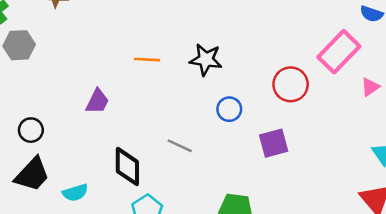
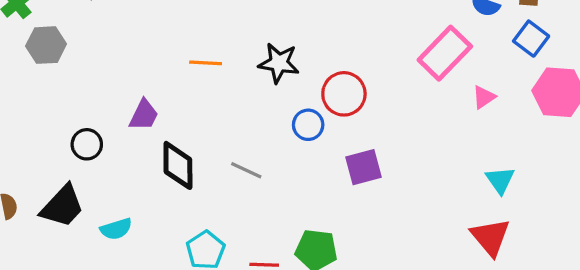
red circle: (291, 84) -> (344, 94), moved
black circle: (31, 130) -> (87, 144), moved
black diamond: (127, 167) -> (178, 165), moved

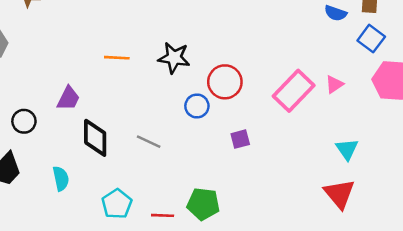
pink rectangle: (445, 53) -> (294, 91), moved
purple square: (363, 167) -> (240, 139), size x0.7
cyan semicircle: (116, 229) -> (61, 179), moved, turned -85

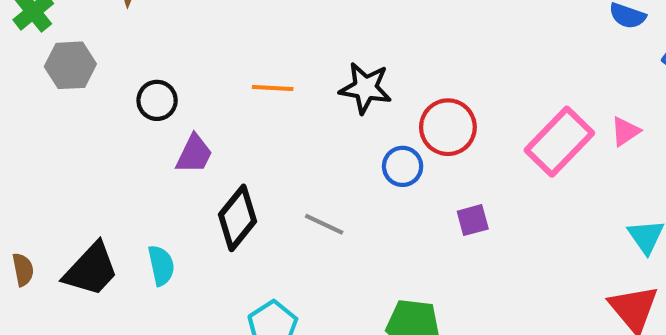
black circle: (24, 121) -> (157, 100), moved
black diamond: (95, 138) -> (237, 218), turned 39
cyan semicircle: (61, 179) -> (161, 265), moved

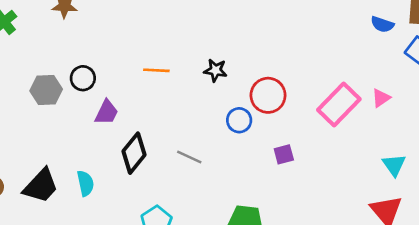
gray hexagon: (70, 65) -> (46, 90), moved
black star: (365, 88) -> (215, 70), size x0.7

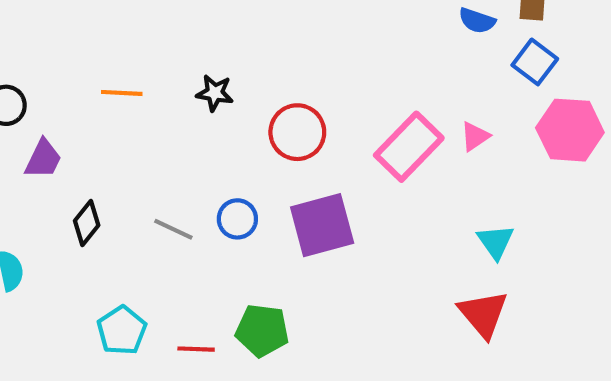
blue circle: (239, 120) -> (237, 219), moved
black diamond: (134, 153) -> (87, 223), size x0.7
purple square: (284, 154) -> (322, 225), size x2.0

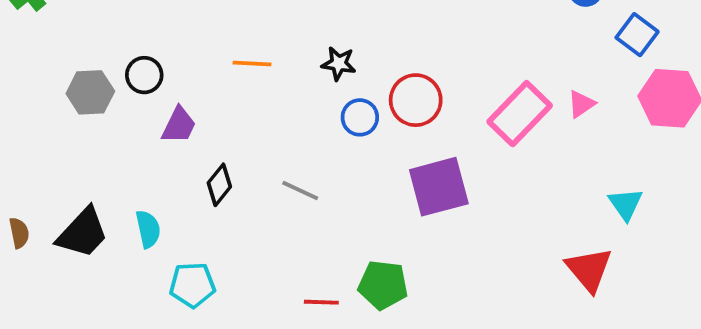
blue circle: (237, 219) -> (360, 117), moved
cyan triangle: (496, 242) -> (626, 204), moved
cyan pentagon: (122, 330) -> (192, 285), moved, turned 30

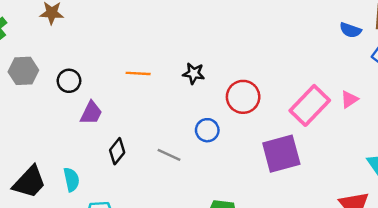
gray hexagon: (90, 92) -> (23, 71), moved
blue circle: (360, 117) -> (207, 130), moved
purple square: (439, 187) -> (281, 154), moved

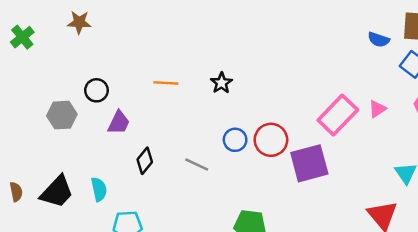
gray hexagon: (23, 71) -> (62, 115), moved
black star: (194, 73) -> (221, 83), turned 30
red circle: (243, 97) -> (271, 140), moved

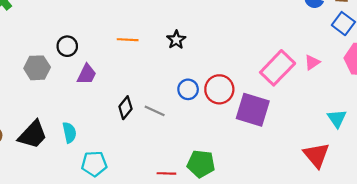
black diamond: (145, 161) -> (125, 108), moved
purple square: (309, 163) -> (253, 110), turned 32

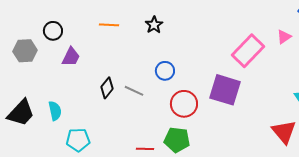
pink triangle: (312, 62) -> (284, 37), moved
red circle: (219, 89) -> (184, 104), moved

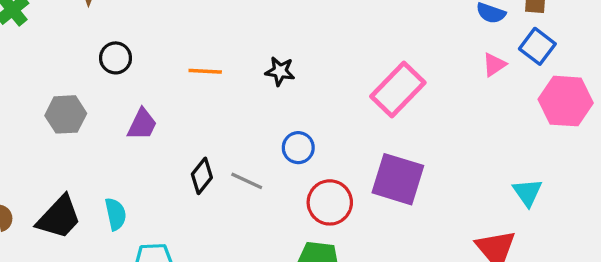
black star: (154, 25) -> (280, 71), turned -30
black circle: (53, 31) -> (116, 58), moved
pink triangle: (284, 37) -> (494, 65), moved
pink rectangle: (248, 51) -> (398, 89), moved

